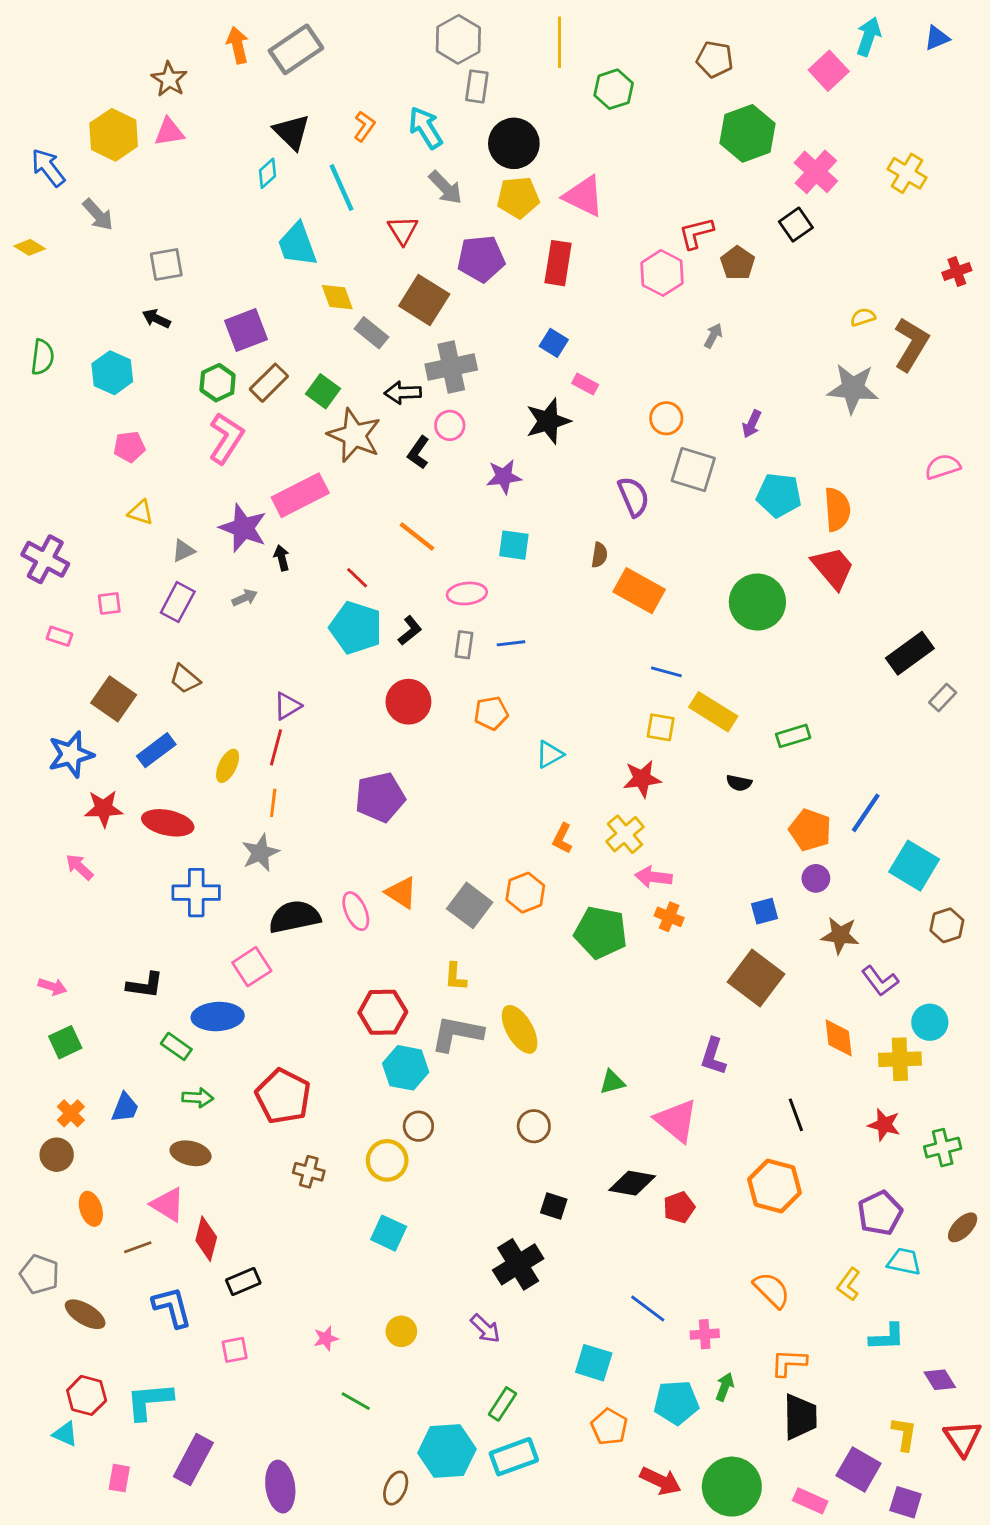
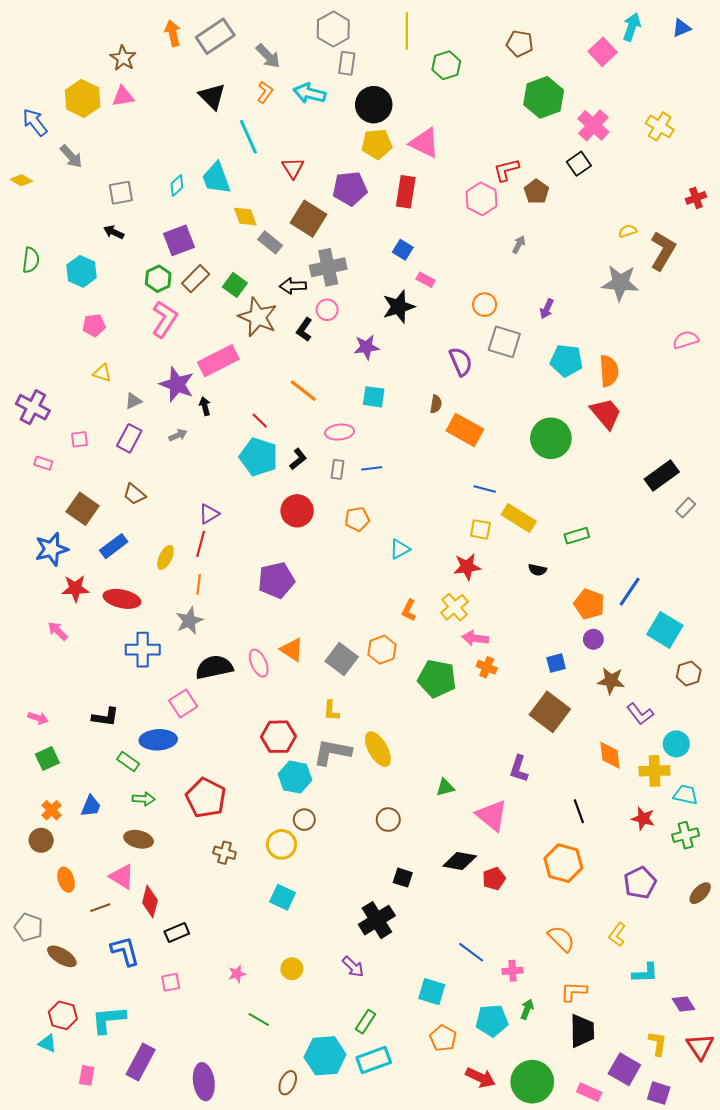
cyan arrow: (426, 128) -> (309, 93), turned -44
cyan diamond: (267, 173) -> (177, 185), moved
gray arrow: (446, 188) -> (268, 56), moved
cyan trapezoid: (904, 1262) -> (686, 795), moved

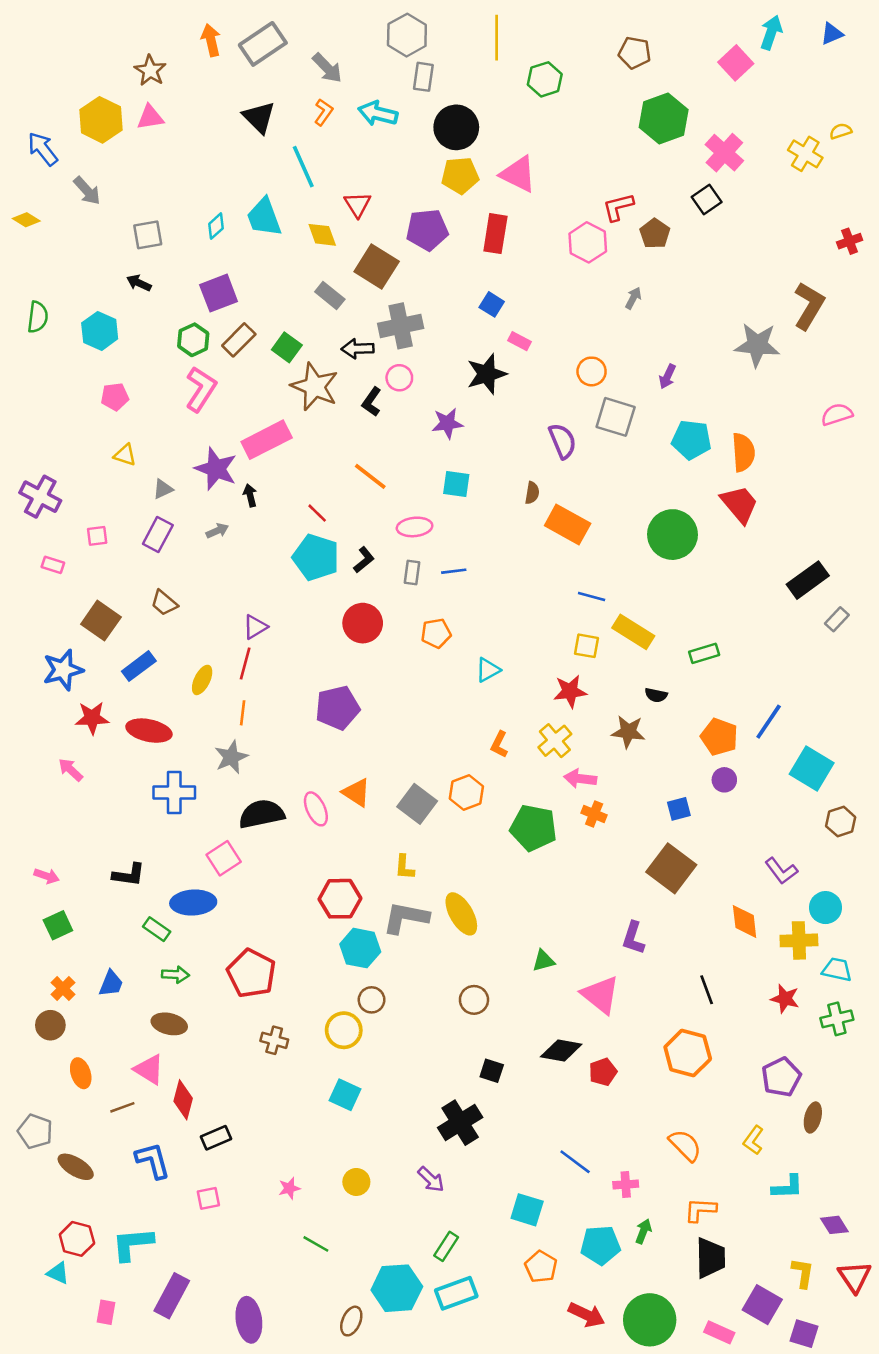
yellow diamond: (245, 217) -> (322, 235), moved
yellow semicircle: (628, 231) -> (841, 131), moved
brown star: (611, 681) -> (628, 732), moved
brown ellipse: (700, 893) -> (813, 1117), moved, turned -30

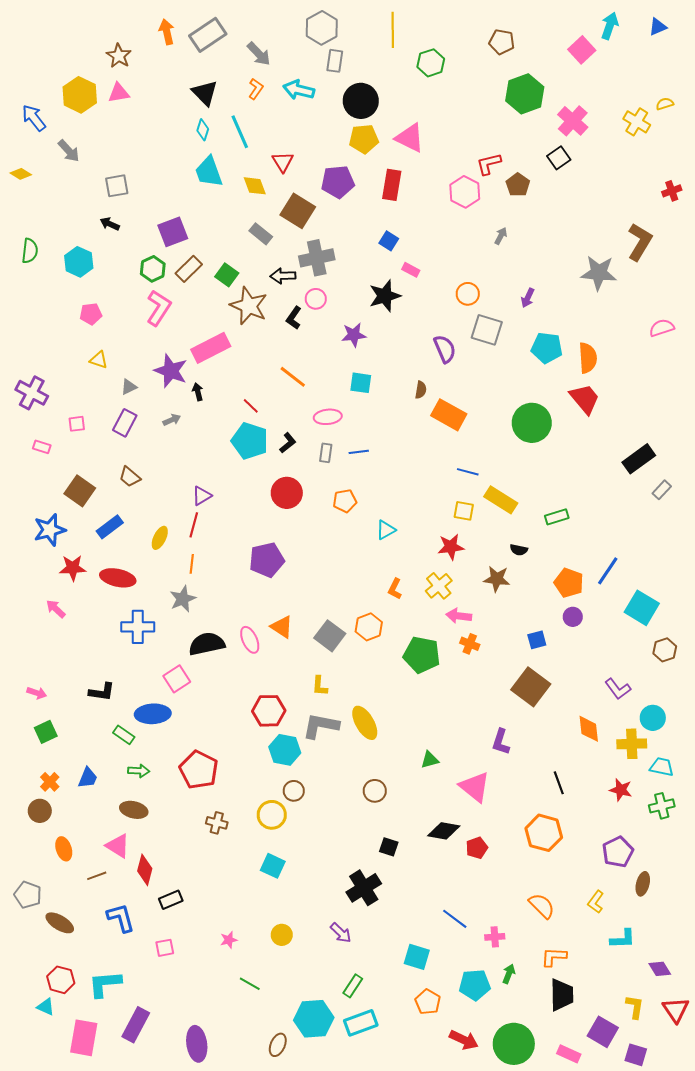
cyan diamond: (216, 226) -> (203, 130), moved, turned -30
pink rectangle: (106, 1312) -> (84, 1038), size x1.8

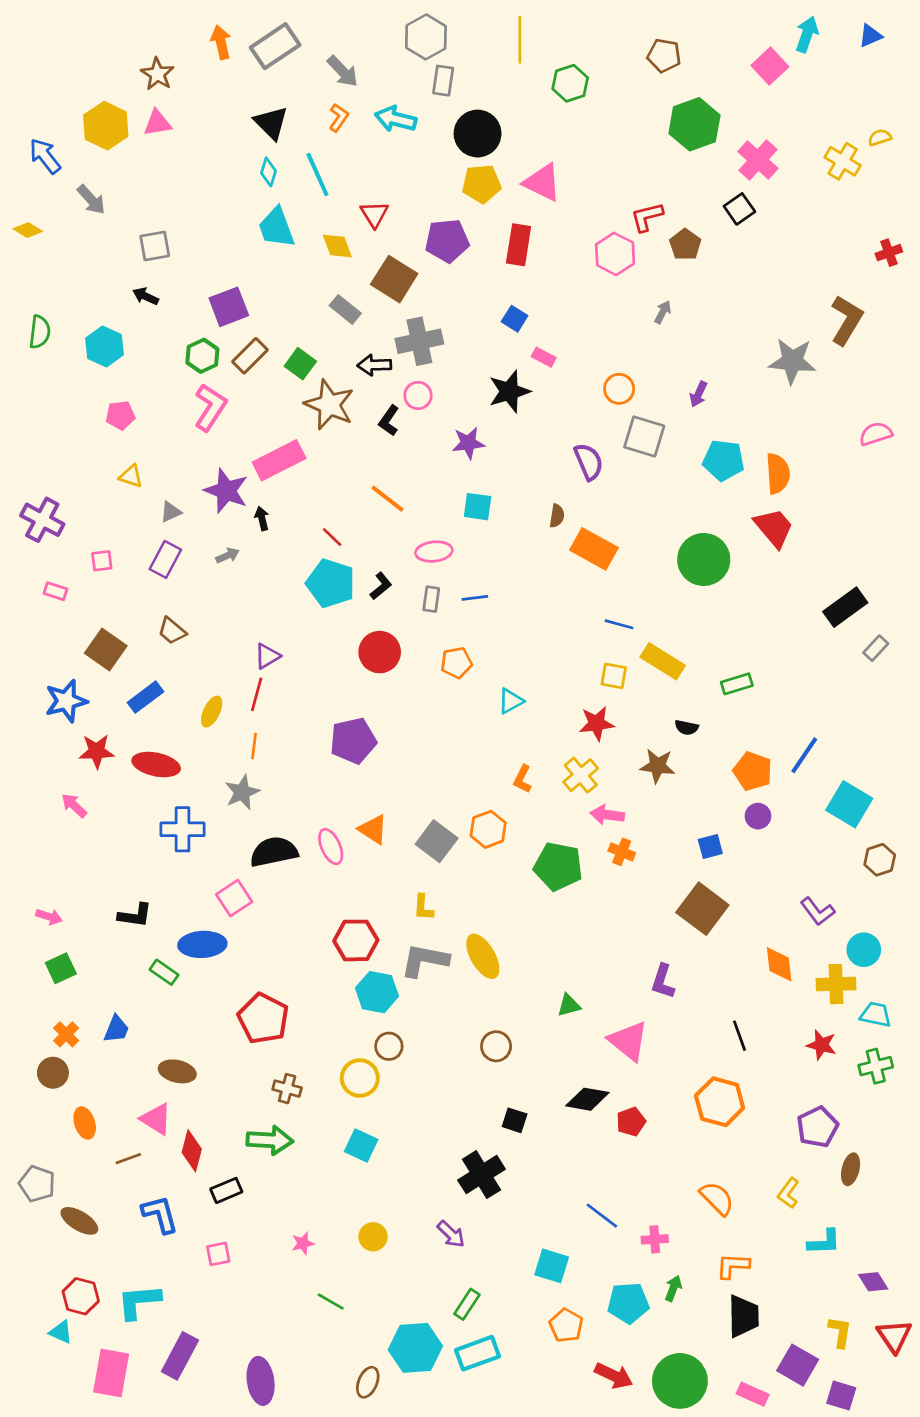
green arrow: (139, 771) -> (270, 1140), moved, size x1.6

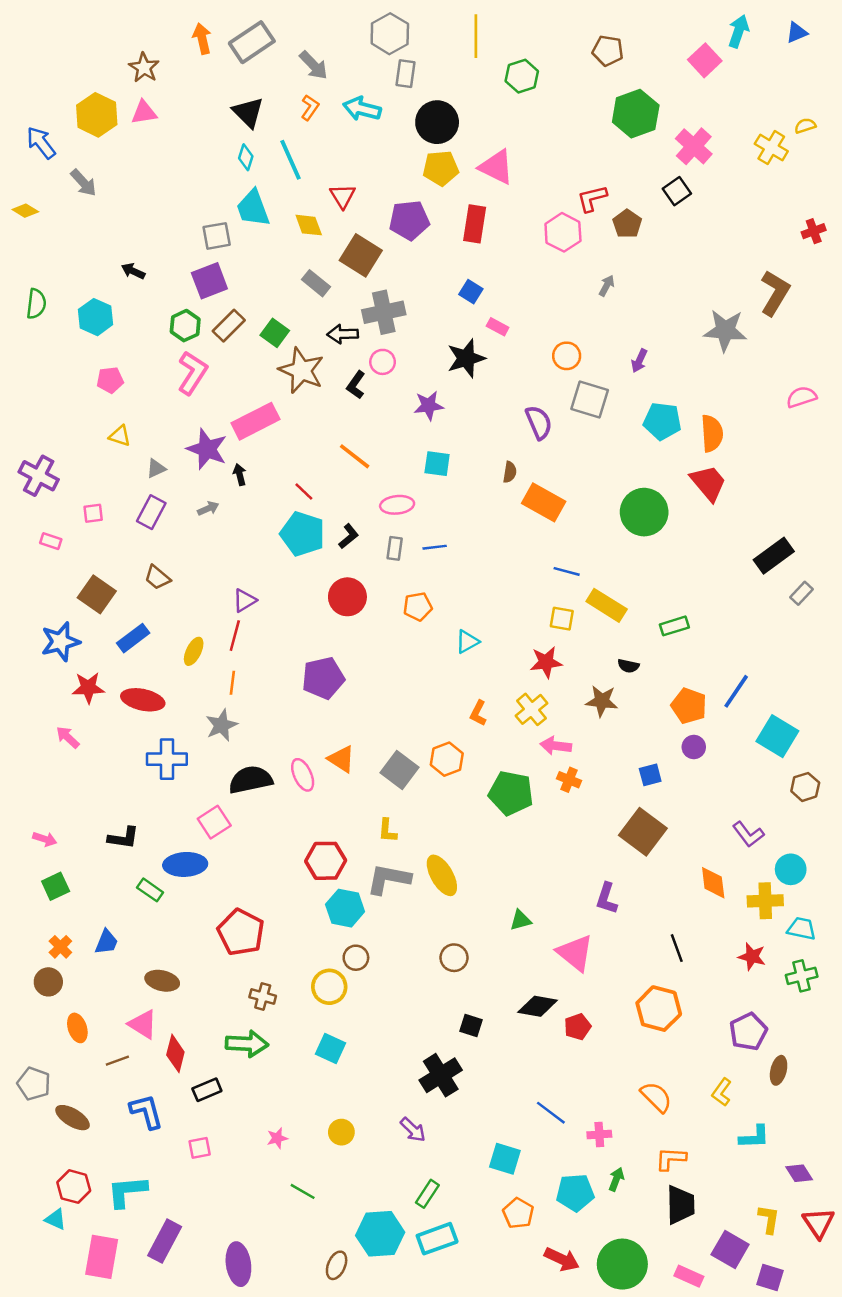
gray square: (155, 246) -> (217, 236), moved

